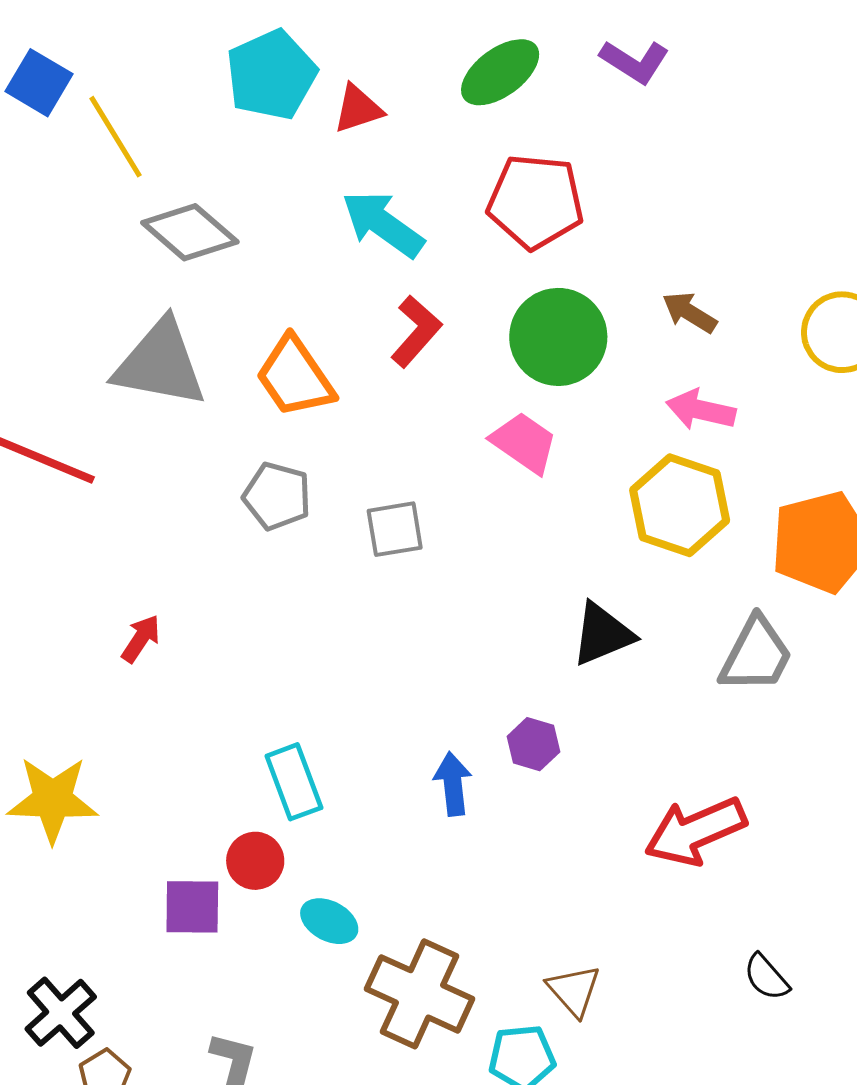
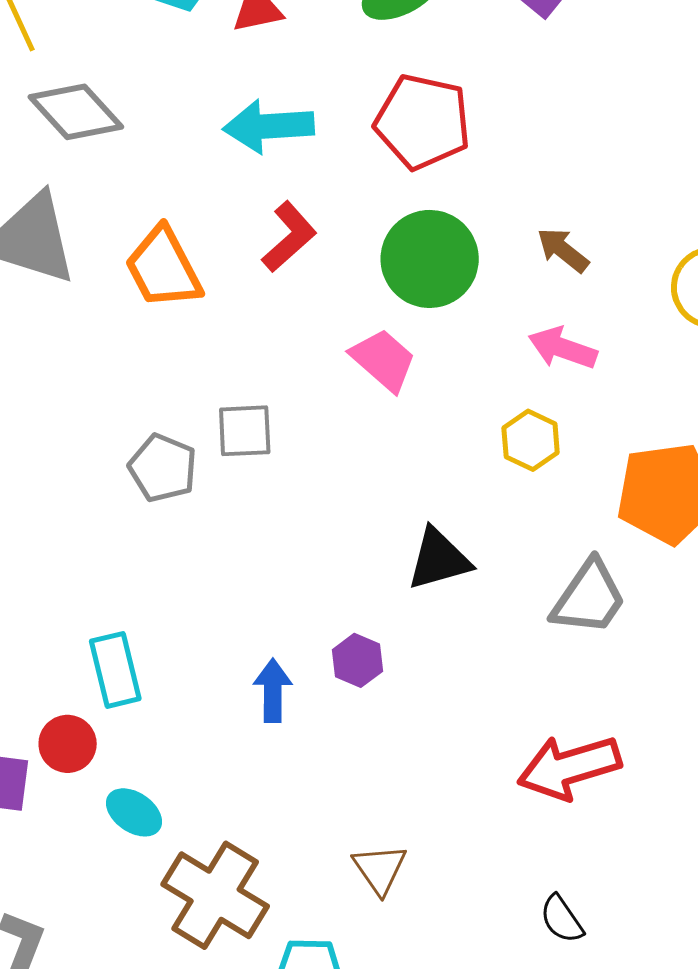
cyan arrow: (383, 224) -> (269, 126), turned -46
gray pentagon: (277, 496) -> (163, 468), moved
yellow hexagon: (680, 505) -> (531, 440), size x0.6
red arrow: (695, 831) -> (569, 767), moved
brown triangle: (574, 990) -> (380, 869), moved

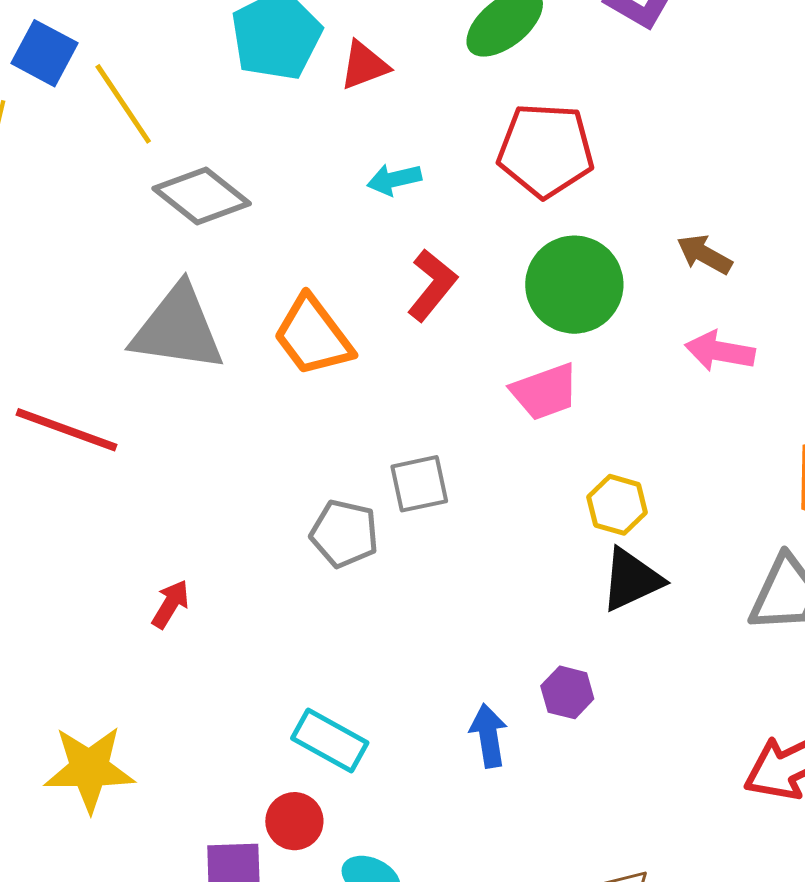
cyan arrow: (269, 126) -> (394, 179), size x0.6
pink trapezoid: (383, 360) -> (545, 392), turned 128
yellow hexagon: (531, 440) -> (617, 505), moved
cyan rectangle: (115, 670) -> (330, 741), turned -38

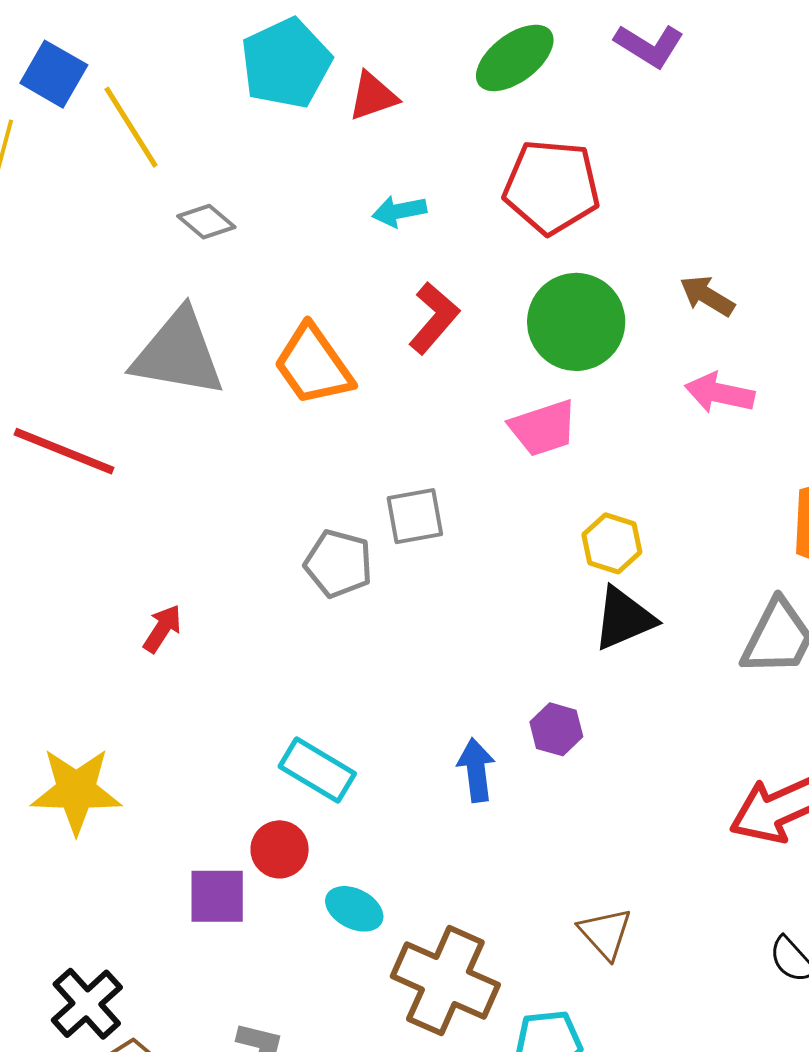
gray diamond: (202, 196) -> (206, 222), size x0.6

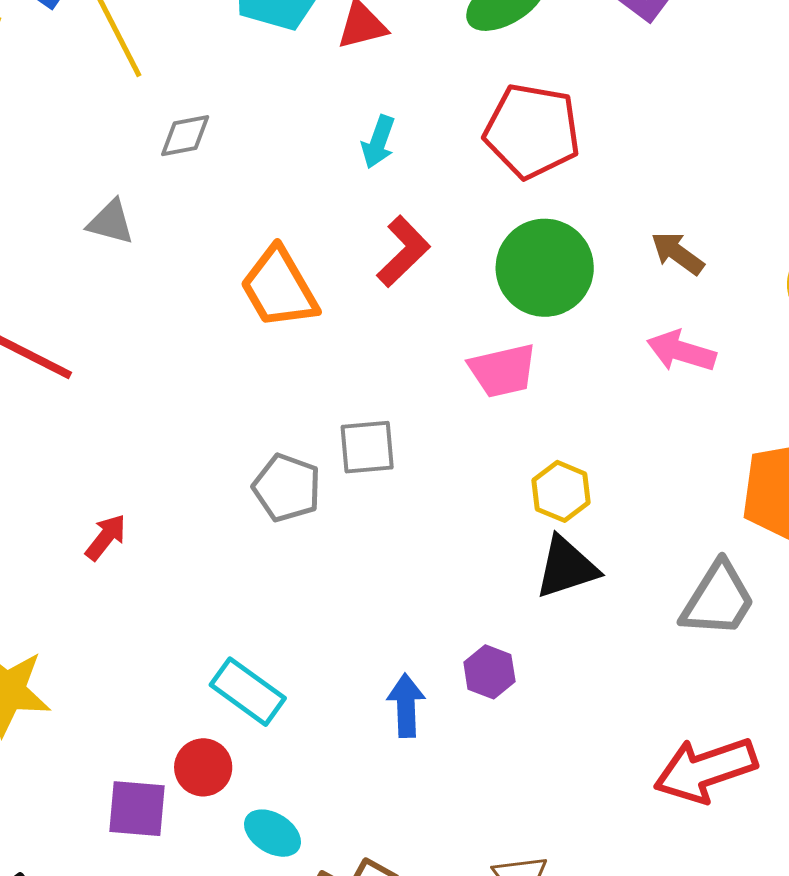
cyan arrow: (399, 211) -> (378, 142), turned -64
gray diamond: (206, 222) -> (185, 136), turned -56
gray triangle: (178, 353) -> (111, 222), moved, size x0.5

